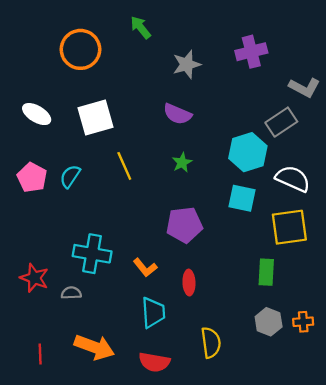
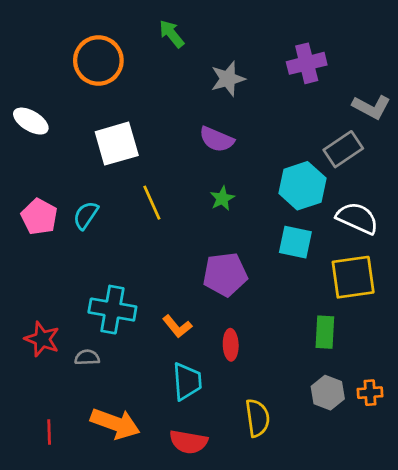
white ellipse: (37, 114) -> (31, 121), moved

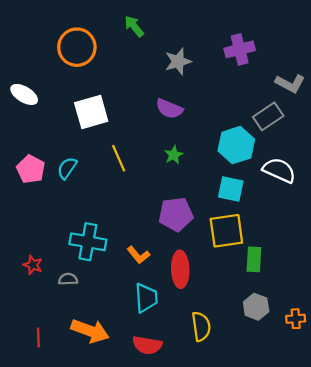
yellow square: (353, 277) -> (226, 231), moved
red star: (42, 339) -> (33, 265), size x0.7
red ellipse: (231, 345) -> (180, 269), size x1.5
orange cross: (370, 393) -> (296, 319), moved

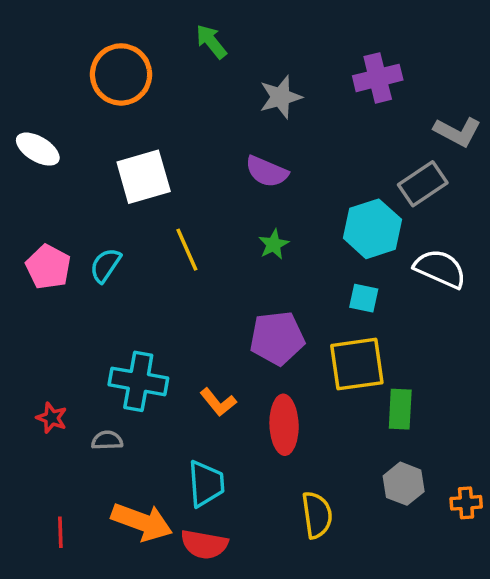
cyan square: (231, 189) -> (364, 298), size x0.7
cyan trapezoid: (146, 298) -> (206, 484), moved
red semicircle: (147, 345) -> (204, 544), moved

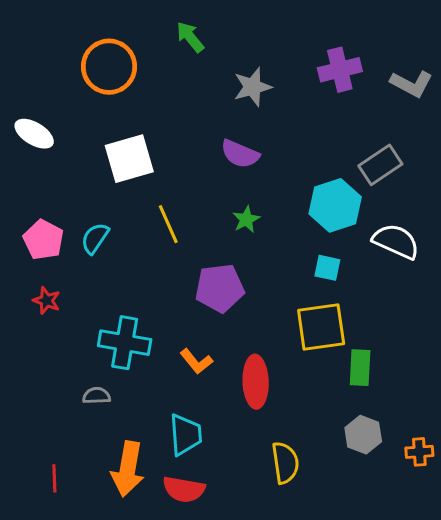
gray L-shape: (457, 132) -> (412, 84), moved
purple pentagon: (277, 338) -> (220, 288), moved
red star: (52, 418) -> (47, 301), moved
orange arrow: (142, 522) -> (128, 469), turned 80

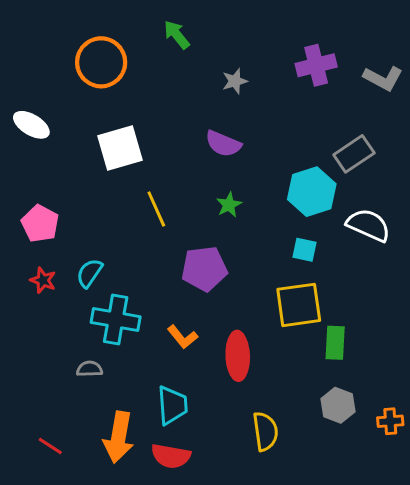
gray star: (252, 87) -> (235, 81), size x0.7
cyan semicircle: (95, 238) -> (89, 273), moved
red line: (54, 478) -> (50, 446), turned -55

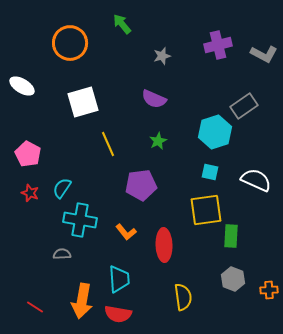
white semicircle: (368, 225) -> (256, 180), moved

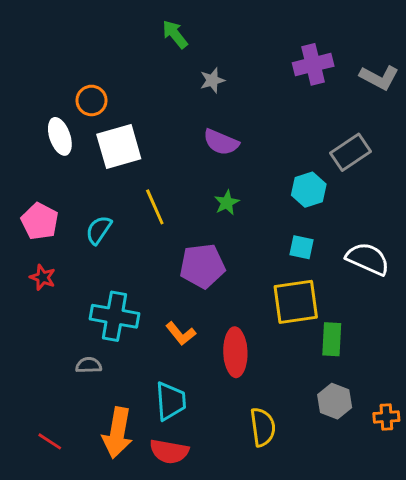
orange circle: (70, 43) -> (92, 100), moved, size x0.6
gray star: (162, 56) -> (212, 80), moved
white ellipse: (22, 86) -> (60, 136), moved, turned 40
cyan hexagon: (215, 132) -> (309, 190), size x0.7
cyan semicircle: (62, 188) -> (99, 230), moved

